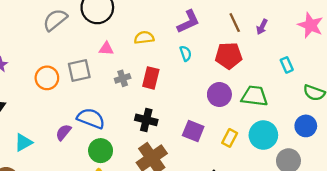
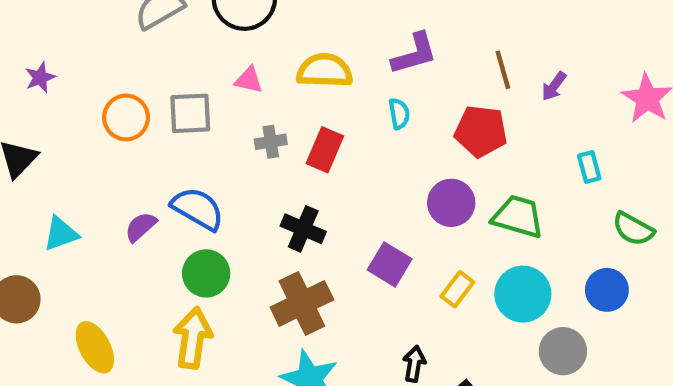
yellow semicircle: (144, 38) -> (325, 71), size x1.4

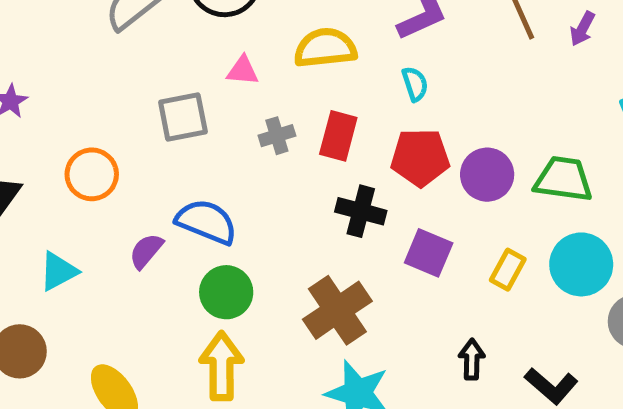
orange circle: (126, 117) -> (92, 174), moved
red pentagon: (481, 131) -> (420, 157), moved
black cross: (303, 229) -> (361, 211), moved

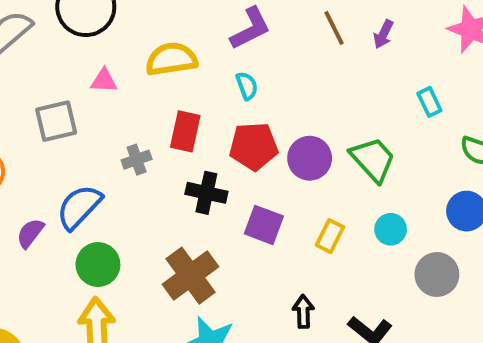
gray cross: (277, 136) -> (137, 160), moved
green trapezoid: (563, 179) -> (373, 159), turned 42
blue semicircle: (206, 222) -> (79, 207), turned -66
cyan circle: (581, 264) -> (391, 229), size x0.6

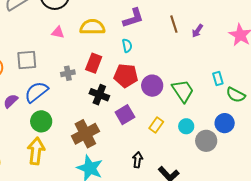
cyan rectangle: (429, 102) -> (218, 78), moved
gray square: (56, 121) -> (27, 60), moved
purple square: (264, 225) -> (125, 115), turned 30
gray circle: (437, 275) -> (206, 141), moved

